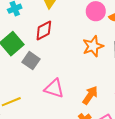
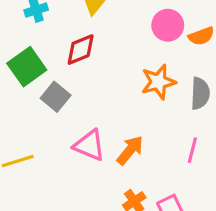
orange arrow: (90, 95) -> (130, 150), moved

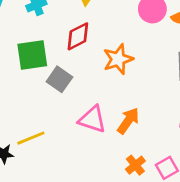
green square: (27, 67) -> (32, 55), turned 32
orange star: (158, 82) -> (118, 59), moved

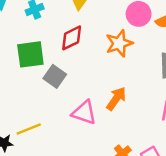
orange star: (118, 59) -> (119, 43), moved
orange arrow: (128, 121) -> (116, 99), moved

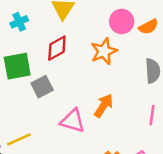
gray square: (55, 76) -> (42, 87), turned 30

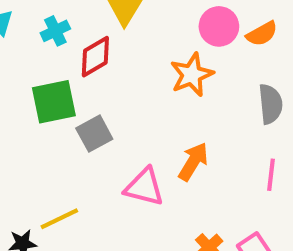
red diamond: (57, 48) -> (95, 57), moved

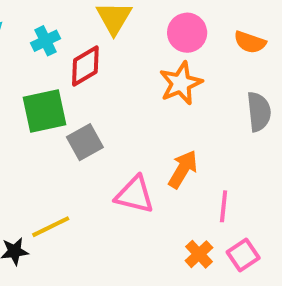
pink circle: (219, 26) -> (187, 33), moved
orange semicircle: (262, 34) -> (250, 42), turned 48
pink line: (271, 175) -> (224, 206), moved

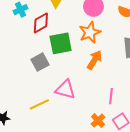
green square: (44, 111) -> (61, 43), moved
orange arrow: (183, 169) -> (95, 60), moved
yellow line: (51, 227) -> (39, 104), moved

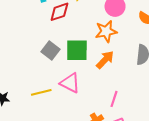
green square: (61, 43) -> (77, 50), moved
gray square: (40, 62) -> (51, 51), turned -36

